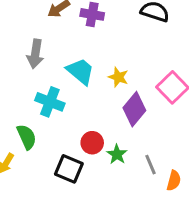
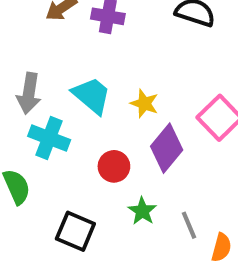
gray arrow: (35, 54) -> (29, 93), moved
red circle: (92, 143) -> (114, 166), moved

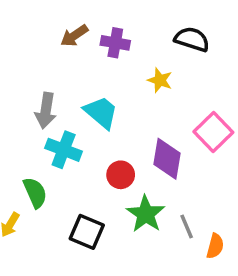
yellow star: (144, 104) -> (160, 80), moved
purple diamond: (167, 148) -> (167, 159), turned -30
green star: (142, 211) -> (146, 214), size x1.5

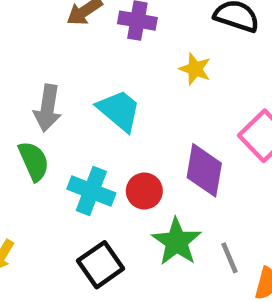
cyan cross: (64, 150) -> (91, 191), moved
green semicircle: (35, 193) -> (34, 161), moved
black square: (87, 232) -> (101, 265), turned 32

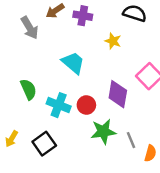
gray arrow: (48, 108) -> (30, 28), moved, turned -40
green star: (177, 242) -> (103, 132), turned 30
black square: (101, 265) -> (44, 144), moved

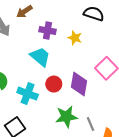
purple cross: (83, 16) -> (48, 30), moved
red circle: (86, 105) -> (54, 84), moved

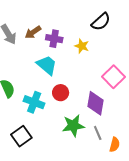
brown arrow: (24, 12) -> (33, 32), moved
black semicircle: (94, 14) -> (101, 22), turned 120
purple diamond: (79, 84) -> (96, 103), moved

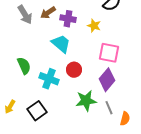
pink square: (114, 77) -> (109, 53), moved, turned -35
purple diamond: (96, 103) -> (107, 80), turned 30

